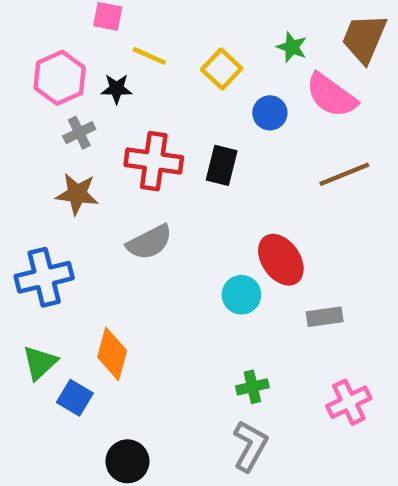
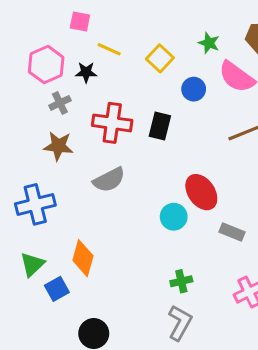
gray rectangle: (325, 317) -> (232, 232), turned 30
blue square: (75, 398) -> (57, 289), turned 30

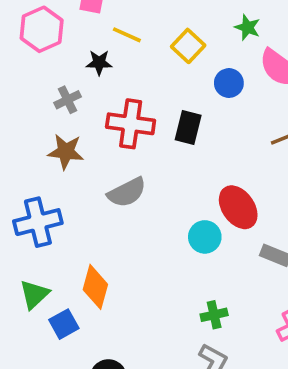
pink hexagon: (46, 65) -> (42, 29), moved

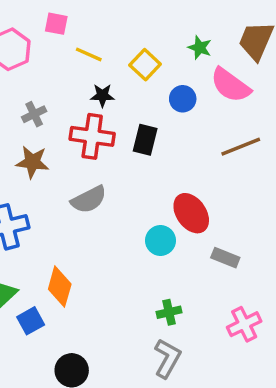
black star: (99, 63) -> (102, 95), moved

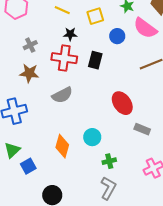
yellow square: (145, 65) -> (95, 16), turned 30
cyan circle: (160, 241) -> (92, 137), moved
orange diamond: (60, 287) -> (62, 146), moved

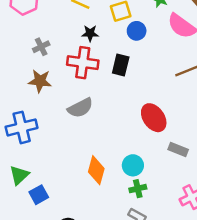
blue circle: (117, 36) -> (137, 31), moved
cyan circle: (92, 137) -> (133, 165), moved
orange diamond: (62, 146) -> (96, 170), moved

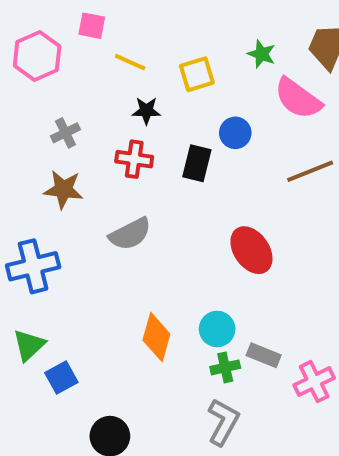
blue circle: (137, 31) -> (235, 133), moved
red cross: (83, 63) -> (134, 159), size x0.7
gray rectangle: (178, 149) -> (264, 355), moved

